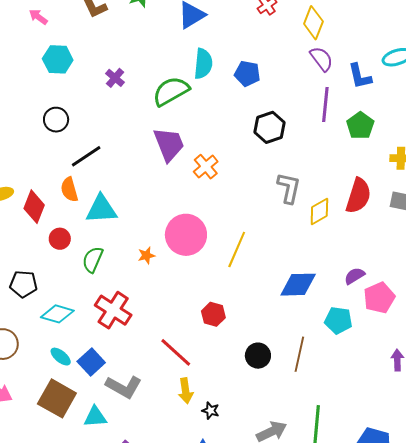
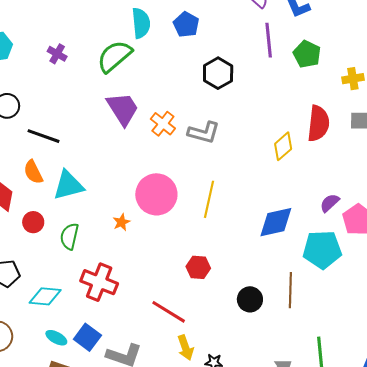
blue pentagon: (247, 74) -> (186, 25), turned 30
black line: (86, 156) -> (43, 136), turned 64
gray L-shape: (289, 188) -> (204, 133), moved, turned 104
cyan pentagon: (338, 320) -> (322, 250), size x1.4

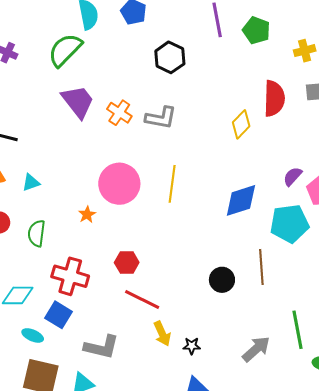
cyan triangle: (68, 185) -> (31, 183), size x0.6
red hexagon: (198, 267) -> (127, 263), moved
blue square: (87, 337) -> (59, 315), moved

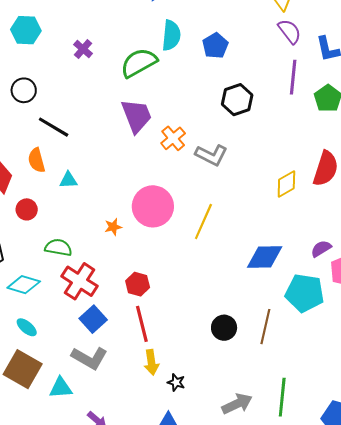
green semicircle: (37, 233) -> (58, 247), moved, turned 76
red line: (142, 299) -> (142, 324), turned 33
blue square: (59, 315) -> (93, 319), moved

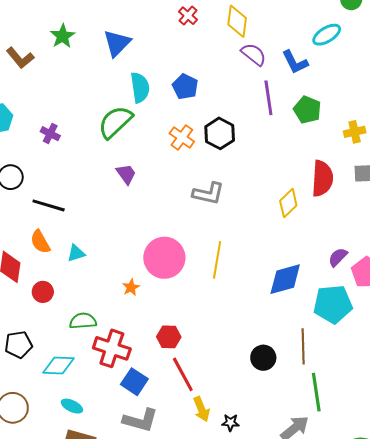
purple cross: (83, 49) -> (50, 134), moved
purple trapezoid: (136, 116) -> (126, 174), size x0.6
orange cross: (173, 138) -> (182, 137), moved
green line: (282, 397) -> (316, 392), moved

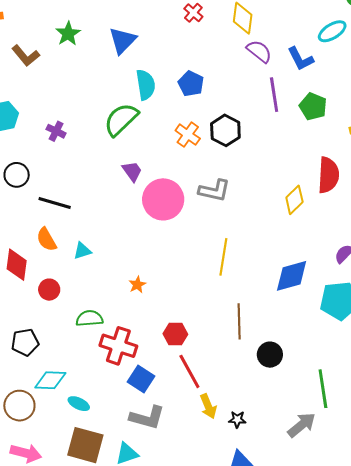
pink circle: (164, 258) -> (163, 199), moved
brown line: (303, 346) -> (239, 321), moved
cyan diamond: (59, 365) -> (50, 380), moved

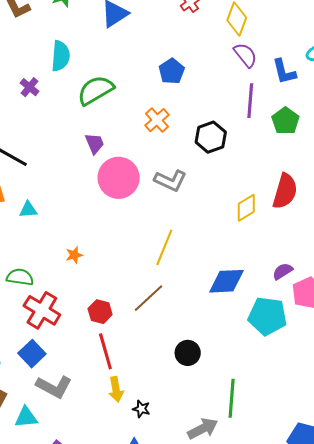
cyan semicircle: (146, 85) -> (61, 56), moved
black hexagon: (225, 130) -> (211, 137), moved
brown line: (239, 321) -> (149, 298), moved, turned 36
blue square: (141, 379) -> (32, 354), moved

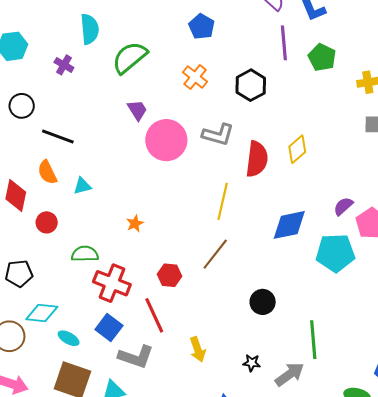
red semicircle: (285, 191) -> (257, 159), moved
red line: (105, 351) -> (154, 315), moved
black star: (141, 409) -> (252, 363), moved

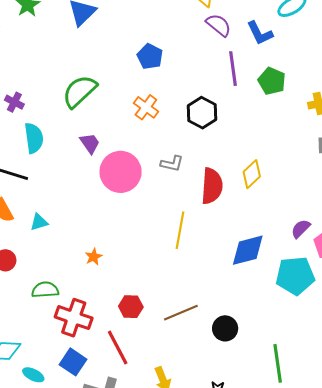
cyan semicircle: (90, 29) -> (34, 138), moved
gray L-shape: (218, 135) -> (172, 164), size x0.7
brown line: (215, 254) -> (181, 313), moved, turned 32

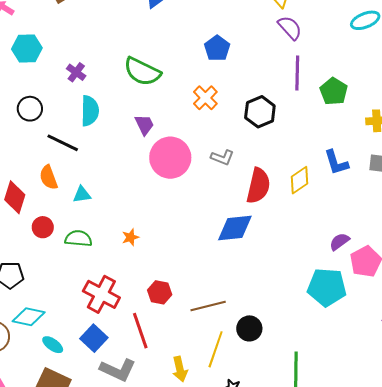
blue L-shape: (260, 33) -> (336, 162), moved
green semicircle: (80, 91) -> (142, 72), turned -120
yellow line: (180, 230) -> (216, 349), moved
blue diamond: (248, 250) -> (235, 228), moved
green semicircle: (45, 290) -> (78, 238), moved

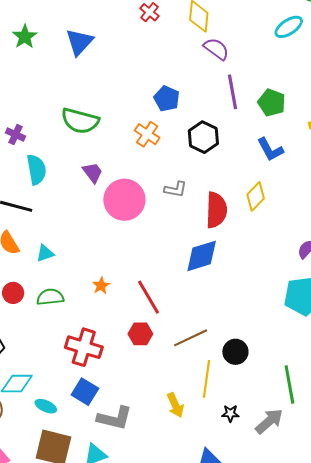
blue pentagon: (217, 48) -> (167, 99), moved
blue L-shape: (336, 162) -> (270, 149), moved
red line: (140, 331) -> (149, 297), moved

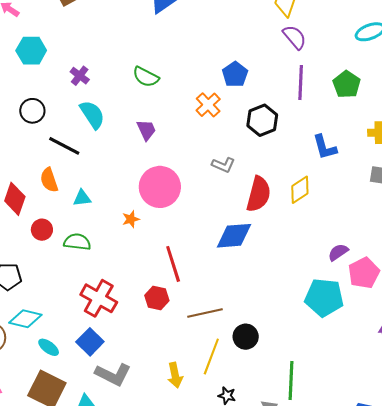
green pentagon: (272, 103) -> (347, 84), moved
green semicircle: (80, 121) -> (146, 77), size x0.7
cyan semicircle: (36, 170) -> (92, 115), turned -36
pink circle: (124, 200) -> (160, 187), moved
orange star: (101, 286) -> (131, 219), moved

